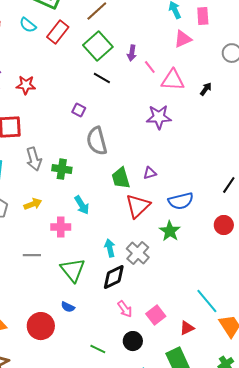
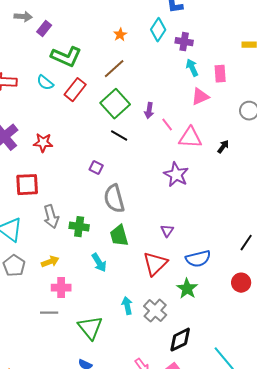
purple star: (159, 117) -> (176, 175), turned 30
purple triangle: (150, 173) -> (167, 231), turned -40
green trapezoid: (121, 178) -> (119, 236), moved
pink cross: (61, 227) -> (61, 288), moved
black diamond: (114, 277) -> (180, 340), moved

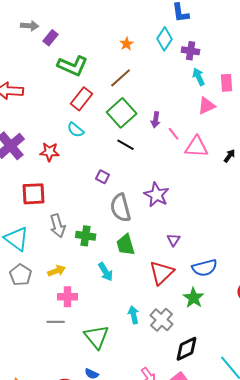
cyan semicircle: (45, 83) -> (76, 130), moved
purple star: (176, 175) -> (157, 195), moved

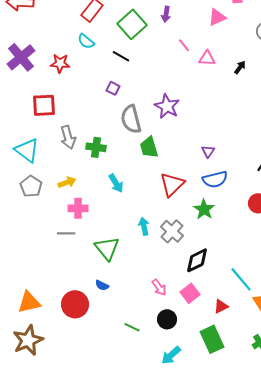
purple arrow: (156, 120) -> (166, 14), moved
black line: (126, 145) -> (121, 56), moved
pink triangle: (197, 147) -> (207, 58), size x0.7
purple triangle: (174, 240) -> (208, 151), moved
green trapezoid: (126, 245) -> (149, 147), moved

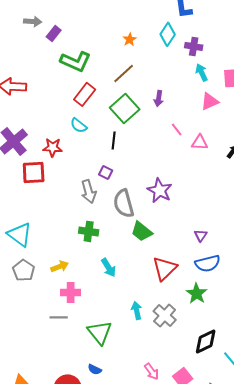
black line: (121, 56) -> (114, 140), turned 66
red square: (44, 105) -> (34, 172), moved
gray arrow: (68, 137) -> (89, 191), moved
green trapezoid: (149, 147) -> (142, 231), turned -35
black diamond: (197, 260) -> (206, 341), moved

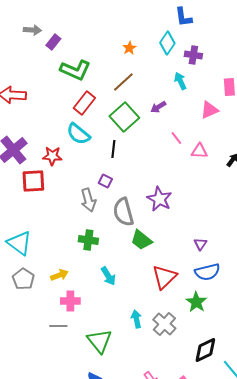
cyan arrow: (202, 72) -> (180, 81), moved
purple arrow: (159, 98) -> (158, 107), turned 49
cyan semicircle: (79, 125) -> (78, 134), size x1.4

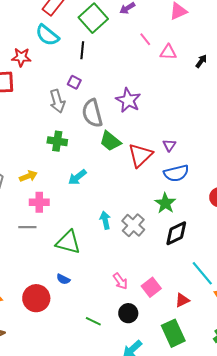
cyan arrow: (108, 276) -> (77, 177), turned 84
red triangle: (164, 277) -> (140, 155), moved
green triangle: (99, 341) -> (68, 242), turned -36
black diamond: (205, 350) -> (176, 233), moved

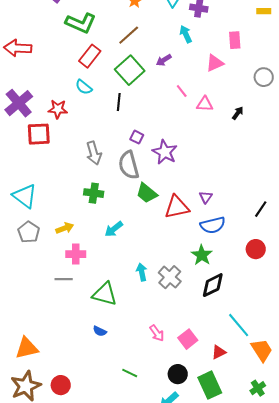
cyan semicircle: (47, 35) -> (84, 87), size x0.7
purple square: (74, 82) -> (137, 137), moved
red triangle: (140, 155) -> (177, 207), turned 32
red circle: (36, 298) -> (61, 385), moved, size x0.7
black circle: (128, 313) -> (178, 374), moved

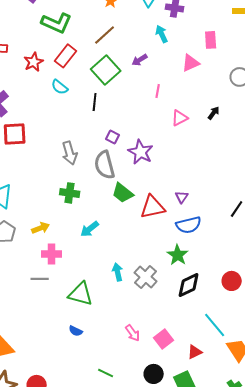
pink line: (182, 91) -> (158, 91), turned 48
pink triangle: (205, 104) -> (180, 118), moved, turned -30
red star: (58, 109) -> (34, 62), moved, turned -30
red circle: (256, 249) -> (232, 281), moved

